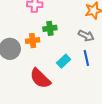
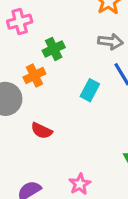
red semicircle: (40, 78) -> (42, 131), moved, size x0.6

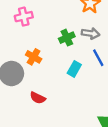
green cross: (54, 49) -> (67, 38), moved
orange cross: (34, 75) -> (34, 57), turned -35

